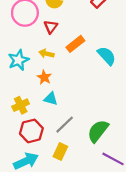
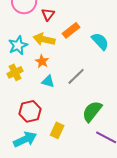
yellow arrow: (46, 54) -> (44, 39), size x1.5
yellow cross: (21, 105) -> (15, 72), moved
gray line: (65, 125) -> (76, 76), moved

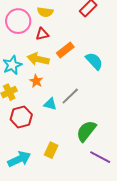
red triangle: (48, 14) -> (42, 34), turned 40
cyan triangle: (48, 81) -> (50, 104), moved
red hexagon: (30, 111) -> (21, 117), moved

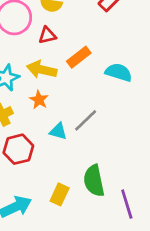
cyan semicircle: (94, 61) -> (119, 72), turned -30
green semicircle: (86, 131) -> (94, 181), moved, turned -50
purple line: (100, 157) -> (127, 204), turned 45

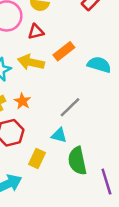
orange star: (39, 100) -> (22, 101), moved
cyan triangle: (58, 131) -> (59, 135), moved
yellow rectangle: (60, 194) -> (37, 158), moved

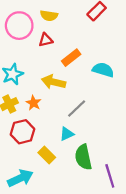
yellow arrow: (31, 62) -> (53, 82), moved
cyan triangle: (59, 135) -> (67, 134), turned -40
yellow rectangle: (37, 158) -> (47, 155), turned -70

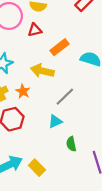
yellow rectangle: (47, 155) -> (37, 168), moved
green semicircle: (83, 157) -> (71, 144), size x0.6

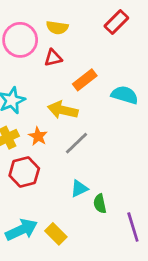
gray line: (65, 97) -> (77, 143), moved
cyan triangle: (55, 121) -> (79, 188), moved

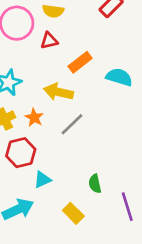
cyan triangle: (79, 188) -> (42, 180), moved
yellow rectangle: (56, 234) -> (73, 213), moved

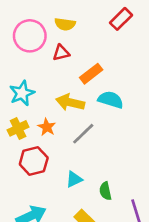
cyan semicircle: (119, 77) -> (111, 100), moved
cyan triangle: (42, 180) -> (74, 179), moved

